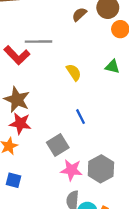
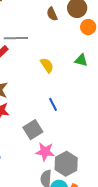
brown semicircle: (79, 14) -> (52, 14), turned -72
gray hexagon: (101, 169) -> (66, 164), moved

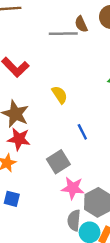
gray line: (16, 38) -> (63, 34), moved
yellow semicircle: (47, 65) -> (60, 95), moved

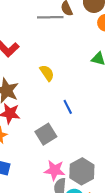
pink star: (73, 188) -> (55, 170), moved

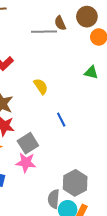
gray square: (46, 134) -> (28, 143), moved
pink star: (55, 170) -> (26, 162), moved

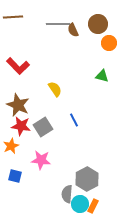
gray line: (44, 32) -> (58, 24), moved
gray square: (28, 143) -> (43, 127), moved

